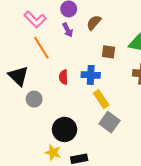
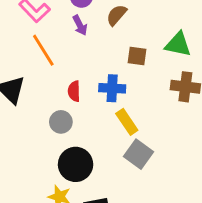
gray circle: (34, 99) -> (61, 122), moved

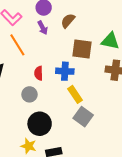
brown square: (137, 56) -> (82, 49), size x1.5

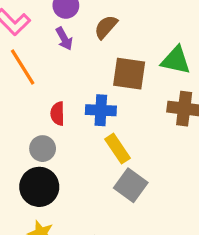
black circle: (40, 124) -> (39, 187), moved

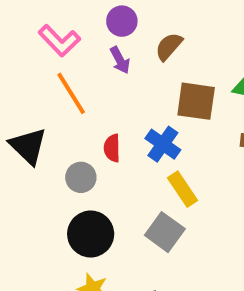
blue cross: (101, 110) -> (163, 144), turned 32
gray circle: (43, 149) -> (81, 177), moved
gray square: (131, 185) -> (165, 232), moved

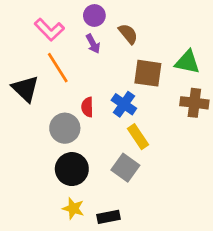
brown semicircle: (169, 46) -> (128, 34), turned 100
black triangle: (28, 146) -> (25, 89), moved
gray circle: (81, 177) -> (65, 128), size x1.4

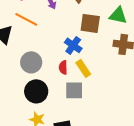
orange line: (58, 68) -> (26, 19), turned -30
red semicircle: (87, 107) -> (63, 67), moved
gray square: (125, 168) -> (74, 90), turned -36

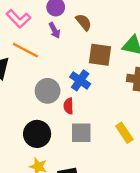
gray circle: (31, 62) -> (48, 91), moved
yellow rectangle: (83, 68) -> (124, 133), moved

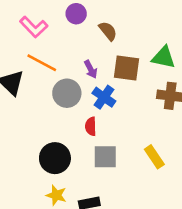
purple arrow: (55, 30) -> (91, 69), moved
gray circle: (48, 91) -> (67, 93), moved

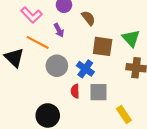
green triangle: (164, 57) -> (131, 38), turned 36
purple arrow: (91, 69) -> (59, 30), moved
gray square: (105, 157) -> (98, 92), moved

